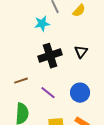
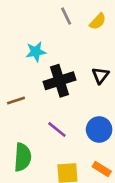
cyan star: (42, 24) -> (36, 52), moved
brown line: (21, 81) -> (16, 100), moved

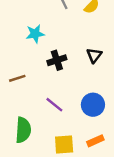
black cross: (60, 81) -> (57, 60), size x0.7
orange rectangle: (102, 169) -> (95, 141), turned -56

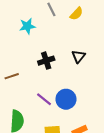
cyan star: (35, 34) -> (27, 26), moved
blue circle: (93, 105) -> (66, 99), moved

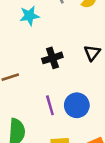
purple line: (44, 99) -> (50, 105), turned 35

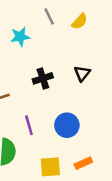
purple line: (50, 105) -> (29, 125), moved

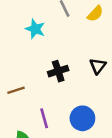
cyan star: (20, 37) -> (35, 29), turned 30

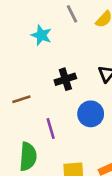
blue circle: (82, 118) -> (91, 114), moved

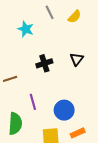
blue circle: (91, 114) -> (64, 110), moved

